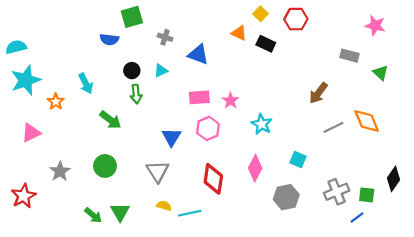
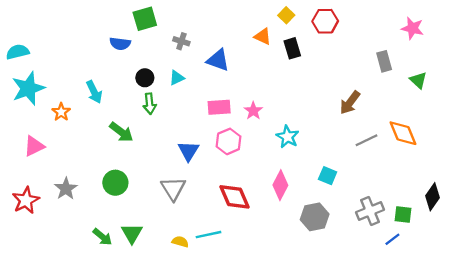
black rectangle: (266, 44) -> (292, 48), turned 48
gray rectangle: (349, 56) -> (384, 61), turned 60
red diamond: (213, 179) -> (234, 197), turned -32
red star: (24, 196) -> (26, 200), moved
yellow semicircle: (164, 206) -> (180, 242), moved

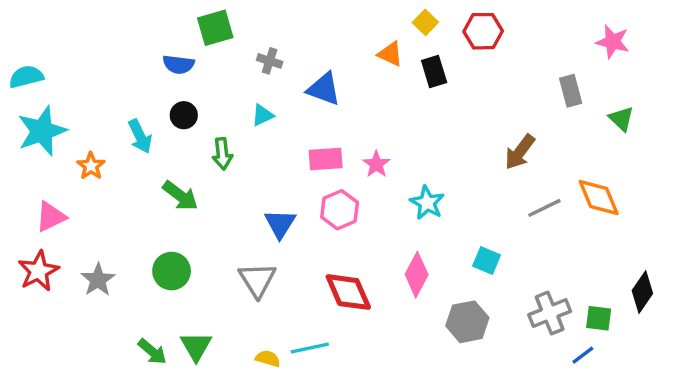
black circle: (145, 78) -> (184, 115), moved
red star: (26, 200) -> (38, 271), moved

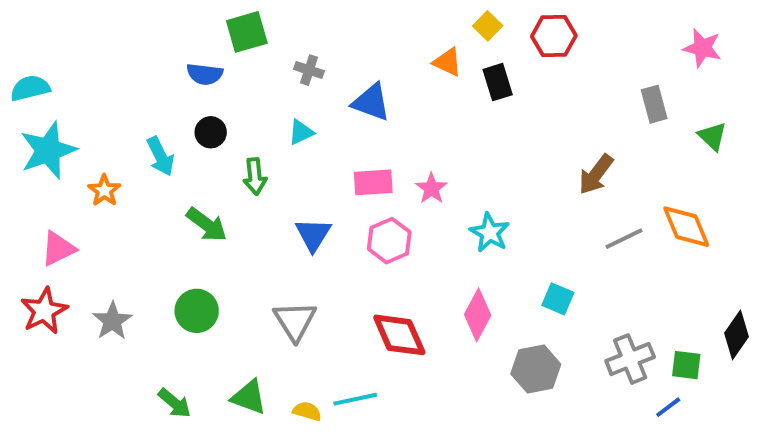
blue triangle: (280, 224) -> (313, 235), moved
green triangle: (196, 346) -> (249, 397), moved, turned -40

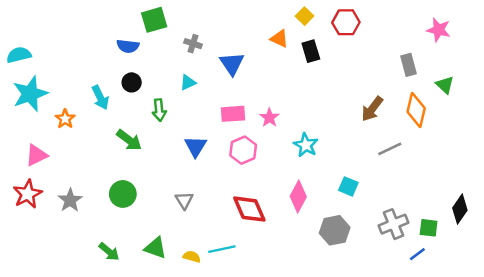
blue triangle: (371, 102) -> (232, 64), turned 36
orange diamond: (686, 227) -> (416, 110), moved, turned 36
gray triangle: (295, 321) -> (184, 200), size x0.7

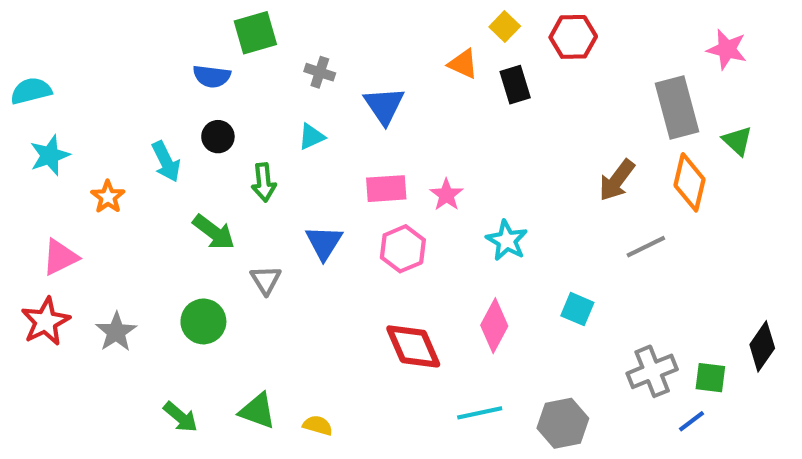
gray rectangle: (409, 65) -> (677, 108), size x1.6
cyan star: (30, 94) -> (50, 155), size x0.7
gray triangle: (184, 200) -> (266, 280), moved
gray hexagon: (335, 230) -> (563, 423), moved
cyan line: (222, 249) -> (480, 413), moved

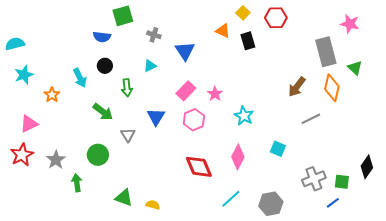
pink rectangle: (386, 189) -> (186, 91), turned -42
cyan line: (480, 413) -> (231, 199), turned -30
green arrow: (181, 417) -> (77, 183), moved, turned -138

